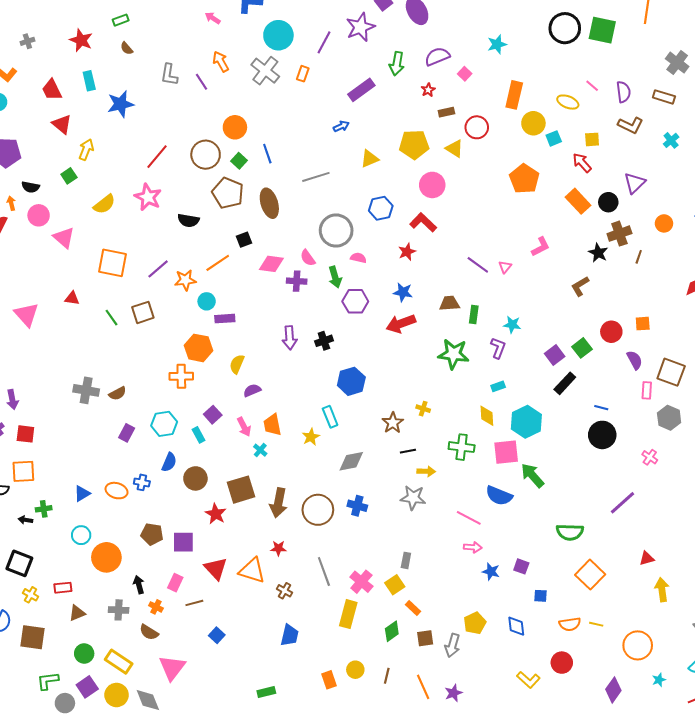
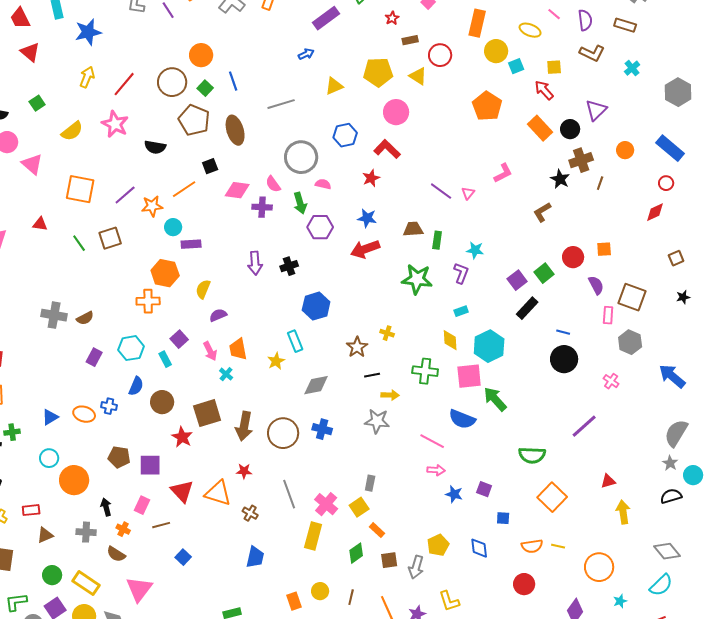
yellow arrow: (86, 150) -> (87, 77), moved
yellow L-shape: (528, 680) -> (449, 601), moved, turned 30

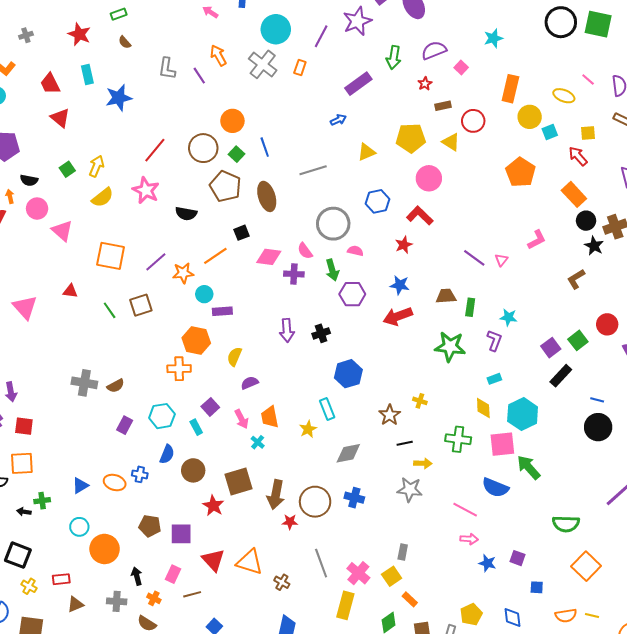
yellow arrow: (87, 77) -> (96, 166), moved
black circle: (570, 129) -> (586, 221), moved
red star: (244, 471) -> (290, 522), moved

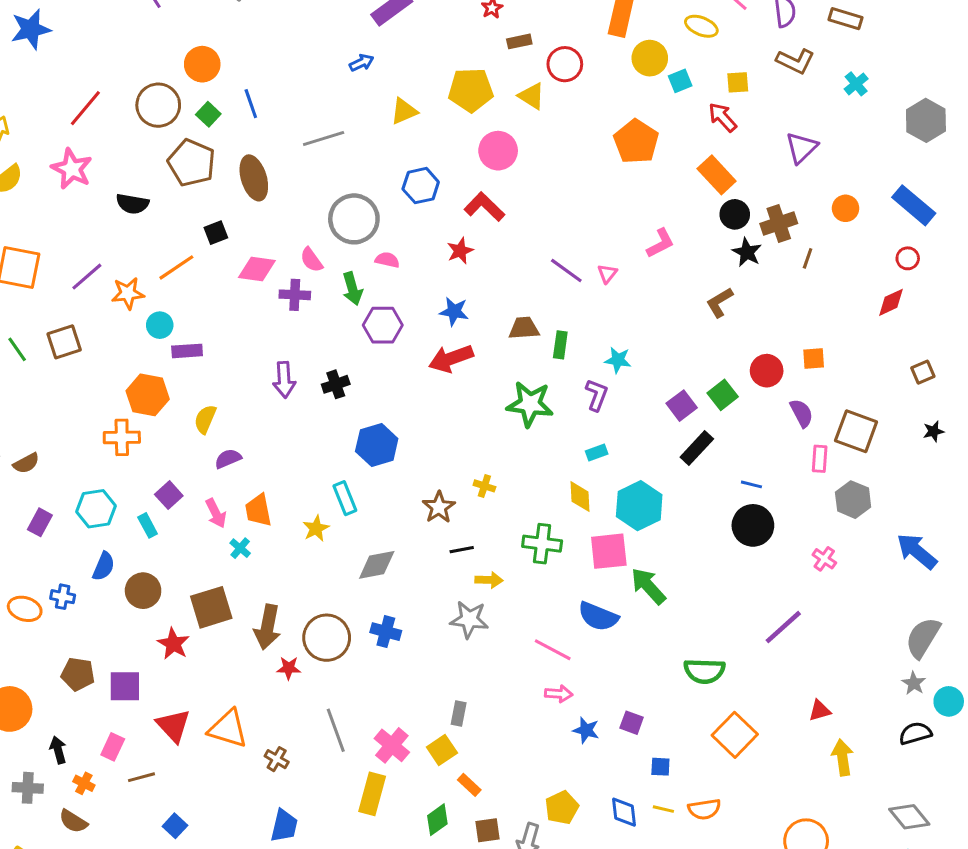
yellow line: (592, 615) -> (663, 809), moved

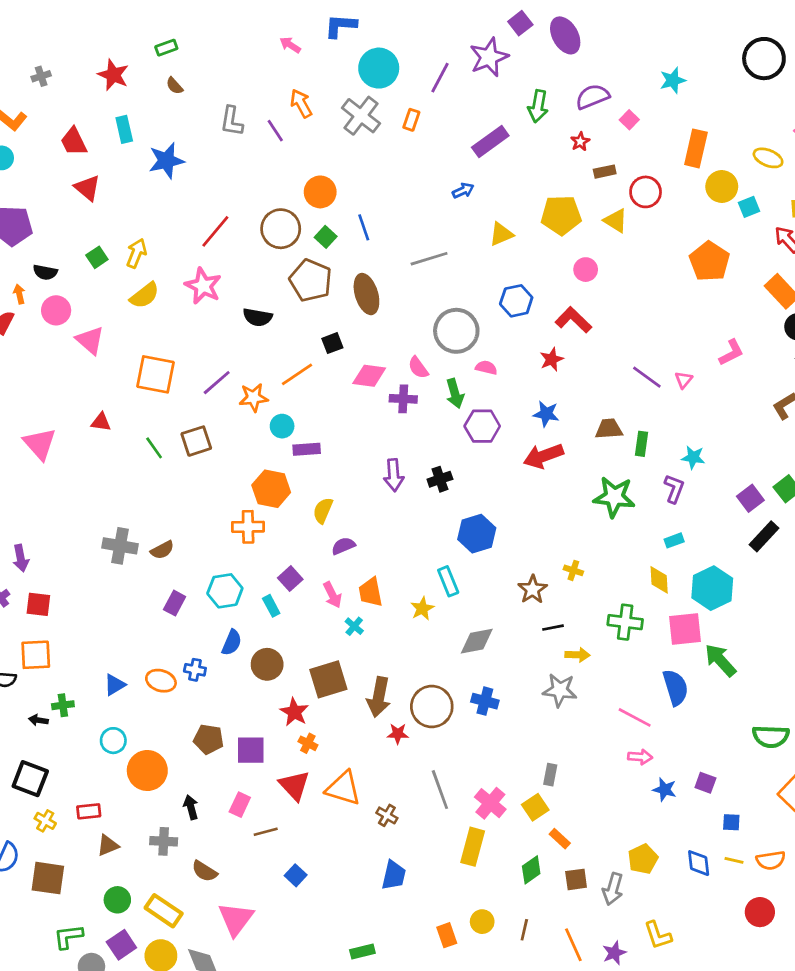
pink circle: (498, 151) -> (586, 270), size x0.7
blue semicircle: (598, 616) -> (675, 687), turned -129
orange cross: (84, 783) -> (308, 743), moved

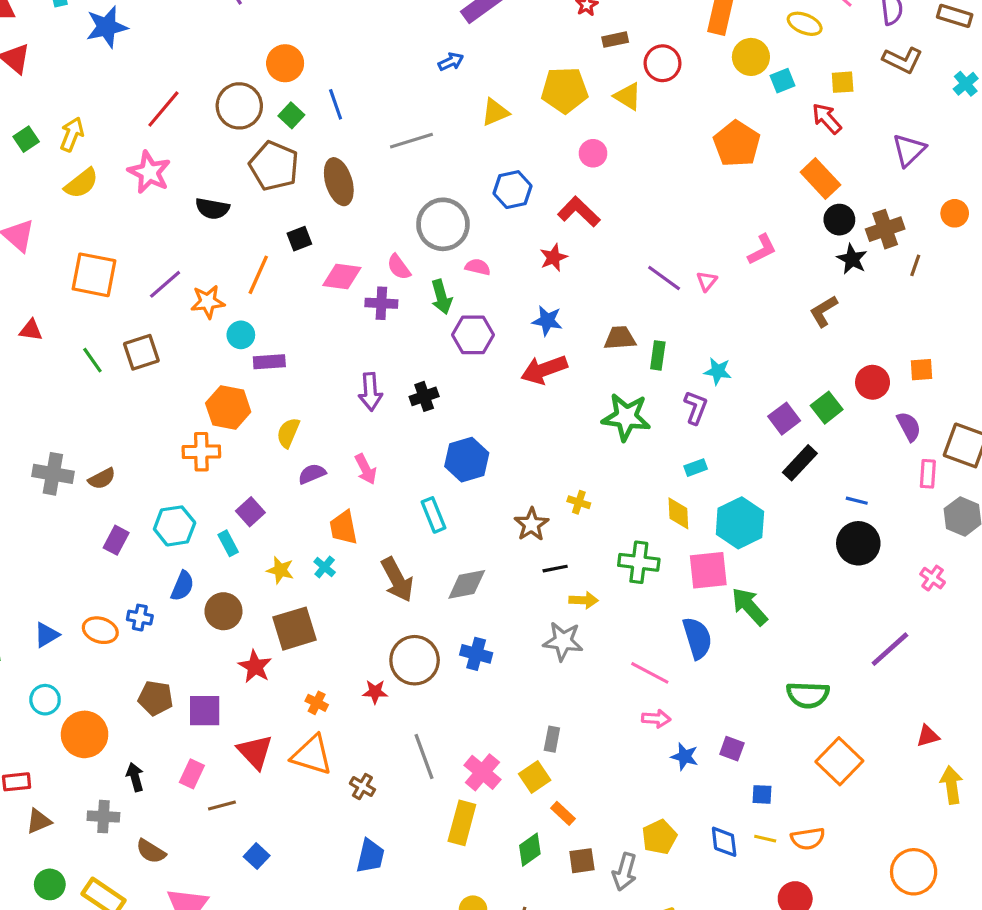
orange line: (297, 374) -> (258, 275), turned -32
pink arrow: (332, 595) -> (366, 469), moved
yellow star: (422, 609) -> (280, 570), moved, turned -30
brown arrow: (379, 697) -> (397, 580), moved, turned -39
orange cross: (308, 743) -> (317, 703), moved

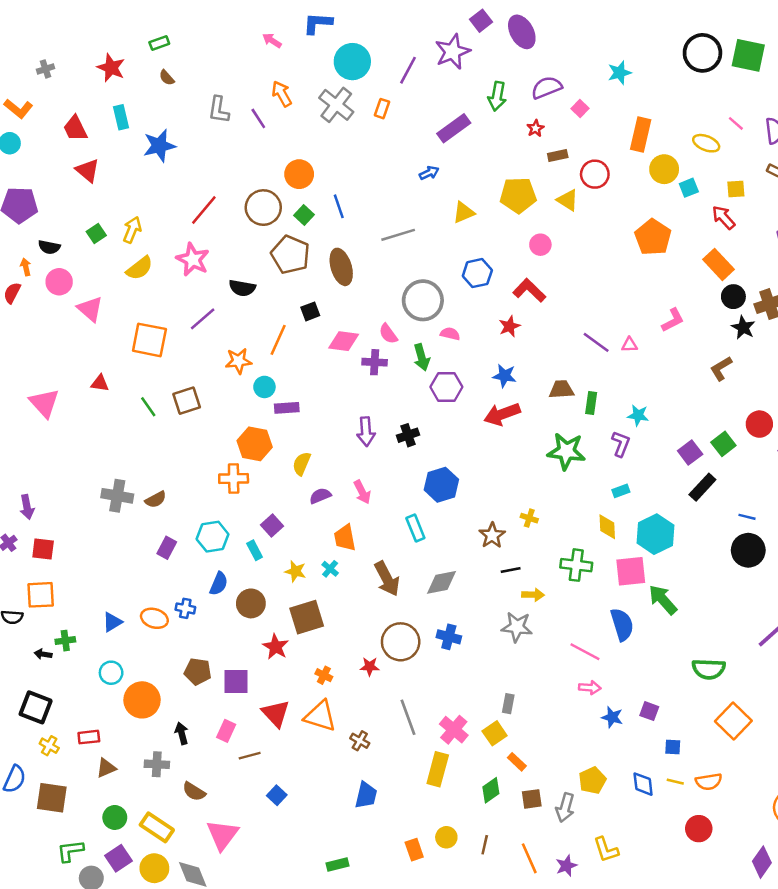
pink triangle: (707, 281) -> (629, 345), turned 49
purple line: (165, 284) -> (203, 319), moved

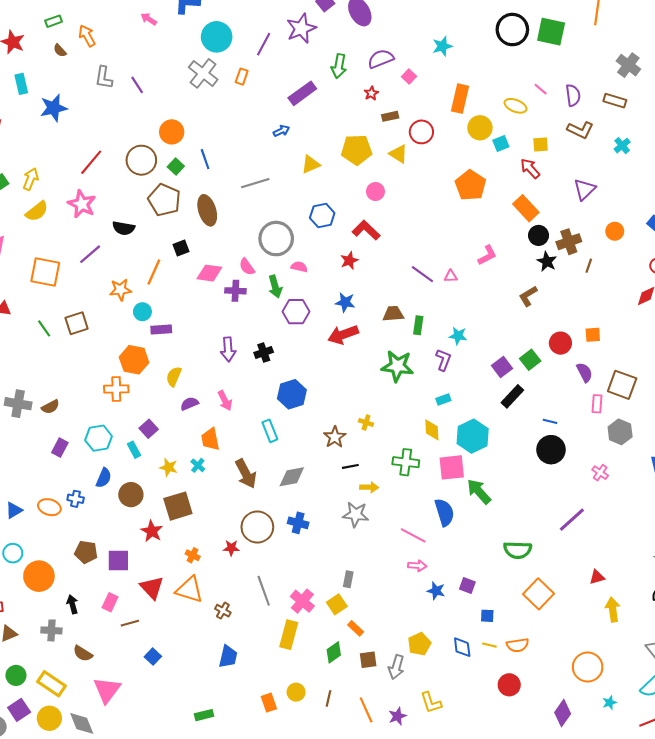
orange arrow: (282, 94) -> (87, 36), moved

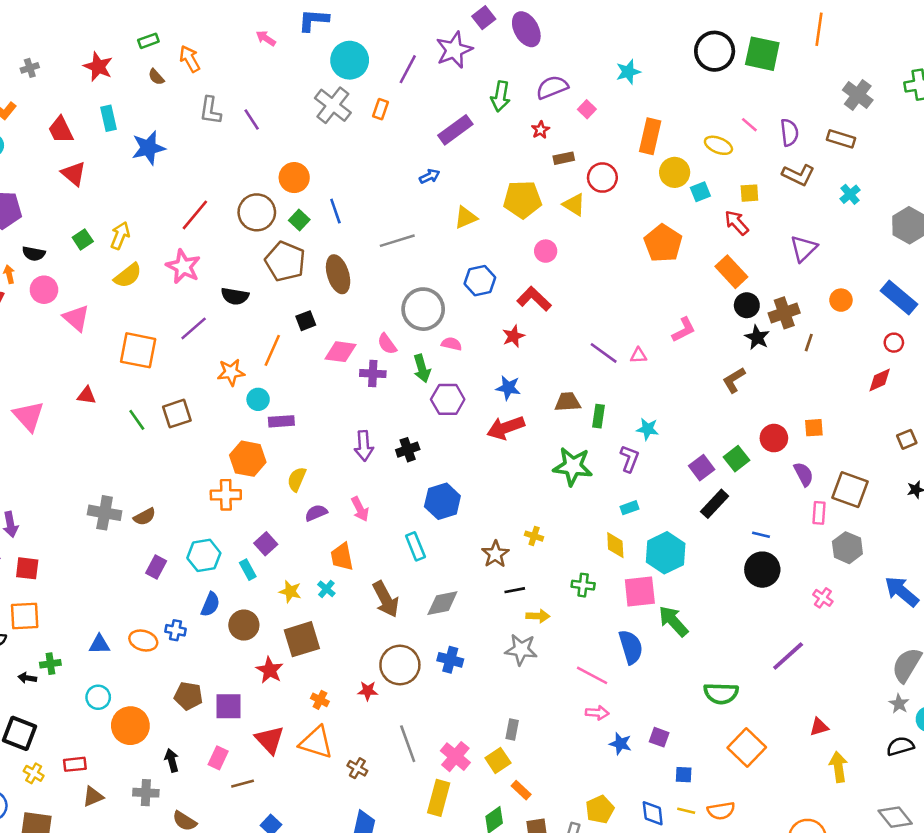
green cross: (406, 462) -> (583, 585), size x0.7
blue triangle: (14, 510) -> (99, 644), turned 30

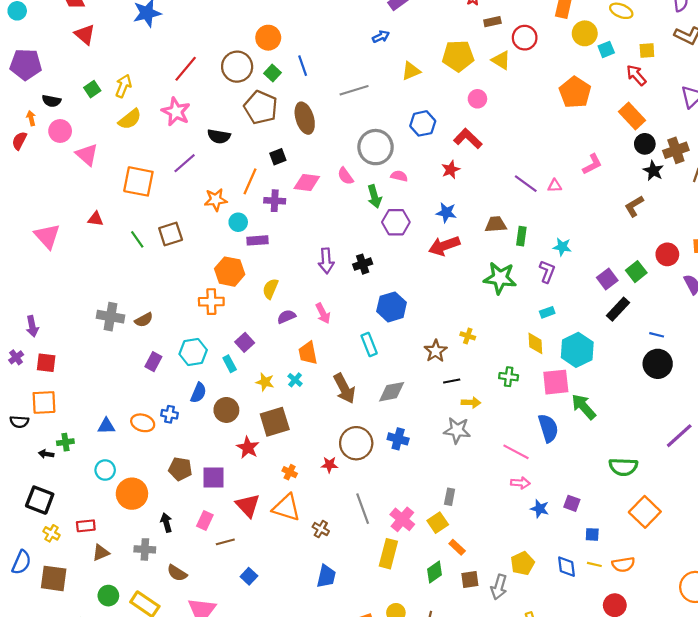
purple cross: (373, 374) -> (275, 201), moved

